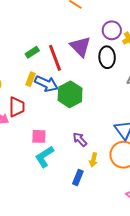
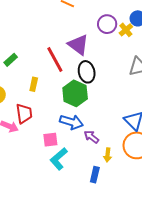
green rectangle: (32, 52) -> (11, 60), moved
black ellipse: (107, 57) -> (87, 72), moved
blue arrow: (46, 84) -> (71, 122), moved

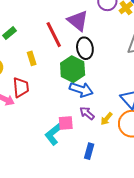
yellow rectangle: (34, 84) -> (32, 58), turned -32
blue arrow: (71, 122) -> (81, 90), moved
pink square: (50, 140) -> (66, 123), moved
yellow arrow: (108, 155) -> (107, 119), moved, turned 32

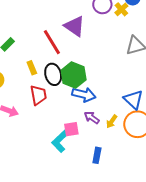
black ellipse: (85, 48) -> (53, 74), moved
red trapezoid: (21, 87) -> (38, 95), moved

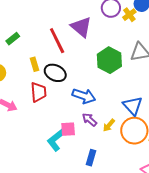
black ellipse: (53, 74) -> (55, 73), turned -55
green hexagon: (74, 75) -> (109, 60), moved

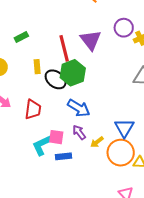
green hexagon: (109, 60) -> (73, 73), moved
red trapezoid: (38, 92) -> (33, 109), moved
blue rectangle: (91, 158) -> (64, 156), moved, turned 56

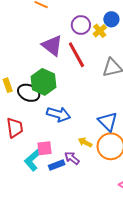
red line: (64, 48) -> (76, 55), moved
purple arrow: (79, 132) -> (72, 158), moved
yellow arrow: (97, 142) -> (85, 142), turned 80

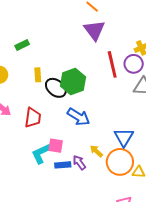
purple circle: (81, 25) -> (134, 64), moved
purple triangle: (52, 46) -> (94, 30), moved

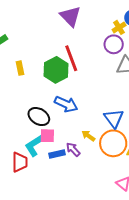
red line: (112, 64) -> (71, 58), moved
black ellipse: (56, 88) -> (39, 117), moved
red trapezoid: (33, 118) -> (20, 162), moved

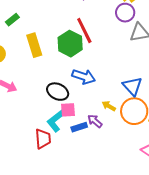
yellow rectangle: (20, 68) -> (34, 45), size x1.6

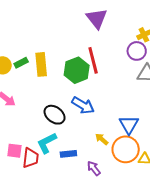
green rectangle: (12, 20) -> (21, 63), moved
pink square: (68, 110) -> (14, 151), moved
purple arrow: (95, 121) -> (94, 168), moved

